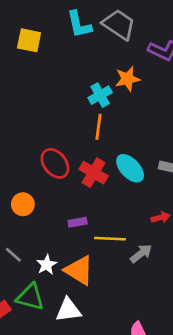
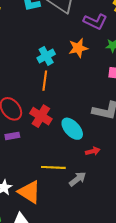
orange star: (128, 79) -> (78, 48), moved
cyan ellipse: (130, 168) -> (72, 129), moved
purple rectangle: (78, 222) -> (12, 136), moved

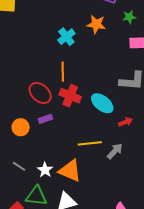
orange star: (78, 48) -> (96, 24), turned 30
orange line: (45, 81) -> (63, 72), moved

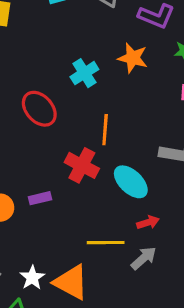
orange line: (63, 72) -> (105, 130), moved
red ellipse: (40, 93) -> (39, 109), moved
red arrow: (125, 122) -> (148, 222), moved

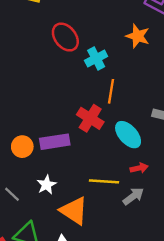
cyan cross: (84, 73) -> (96, 58), moved
red ellipse: (39, 109) -> (65, 37), moved
purple rectangle: (40, 198) -> (55, 142), size x1.6
white star: (32, 278) -> (46, 185), moved

